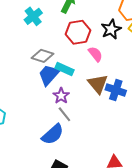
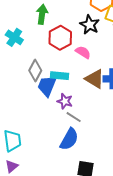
gray diamond: (42, 56) -> (35, 71), turned -60

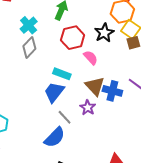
gray diamond: (35, 71) -> (29, 47), moved
blue trapezoid: (47, 86) -> (54, 92), moved
purple star: (65, 101) -> (88, 107), moved

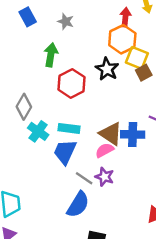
cyan cross: (29, 25) -> (38, 131), moved
pink semicircle: (91, 58) -> (105, 150), moved, turned -63
purple star: (88, 107) -> (104, 177), moved

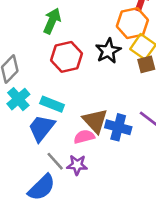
purple star: (104, 177) -> (77, 165), turned -30

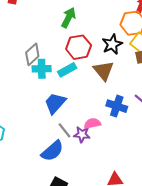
cyan cross: (18, 99) -> (42, 69), moved, turned 36
cyan rectangle: (52, 104) -> (67, 70), moved, turned -54
brown triangle: (95, 121) -> (103, 71), moved
pink semicircle: (84, 137) -> (92, 123), moved

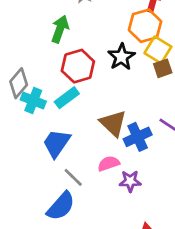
cyan cross: (42, 69) -> (33, 100), turned 30
brown triangle: (103, 71) -> (113, 123), moved
blue cross: (117, 106) -> (138, 137), turned -36
purple star: (82, 134) -> (130, 181), moved

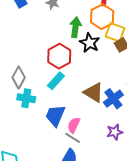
green arrow: (60, 29) -> (75, 27), moved
cyan cross: (33, 100) -> (26, 98), moved
pink semicircle: (109, 164) -> (74, 125), moved, turned -35

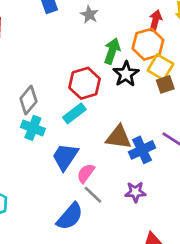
brown triangle: (93, 92) -> (119, 137), turned -35
gray line: (73, 138) -> (93, 195), moved

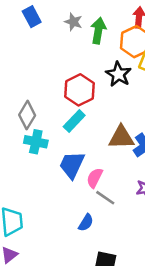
green arrow: (112, 51) -> (98, 31), moved
blue semicircle: (70, 216) -> (86, 223), size x0.6

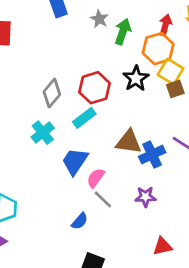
gray diamond: (27, 115) -> (52, 93), moved
cyan cross: (36, 142) -> (43, 133), turned 30

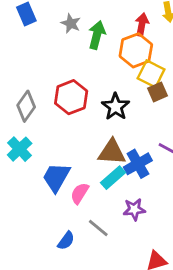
black star: (136, 78) -> (116, 107), moved
cyan rectangle: (84, 118) -> (113, 178), moved
gray line: (103, 199) -> (98, 228), moved

